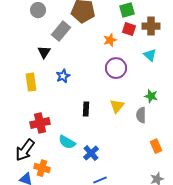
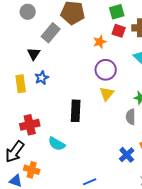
blue star: (63, 76) -> (42, 78), moved
yellow triangle: (117, 106) -> (107, 94), moved
black rectangle: (86, 109) -> (76, 111), size x1.5
blue cross: (91, 153) -> (127, 155), moved

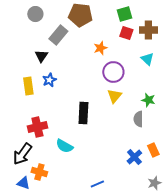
orange star: (100, 42) -> (100, 48), moved

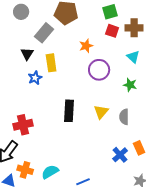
yellow rectangle: (28, 86) -> (51, 63), moved
yellow triangle: (114, 96) -> (101, 112), moved
green star: (148, 100) -> (130, 85), moved
cyan semicircle: (64, 146) -> (50, 172), moved, turned 120

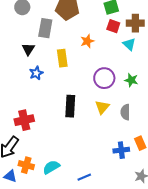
gray rectangle: (44, 33) -> (45, 28), turned -30
cyan triangle: (133, 57) -> (129, 44), moved
yellow rectangle: (51, 63) -> (62, 58), moved
purple circle: (99, 70) -> (104, 78), moved
blue cross: (120, 155) -> (121, 150), turned 35

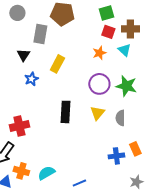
orange star: (87, 41) -> (99, 53), moved
yellow rectangle: (62, 58) -> (57, 64), turned 36
green star: (131, 80) -> (126, 86), size x1.5

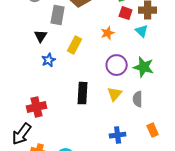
orange star: (99, 53) -> (108, 33), moved
blue cross: (116, 156) -> (118, 135), moved

